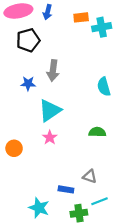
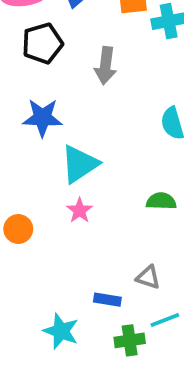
gray arrow: (53, 70) -> (106, 66), moved
blue star: (28, 83) -> (42, 118), size x1.5

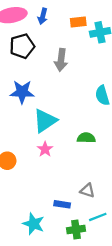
green semicircle: (161, 201) -> (86, 138), moved

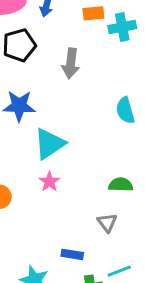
green semicircle: (86, 138) -> (121, 185), moved
gray triangle: (87, 191) -> (107, 223), moved, turned 35

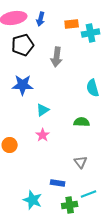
cyan triangle: (49, 144) -> (43, 110), size x0.6
green semicircle: (121, 185) -> (82, 122), moved

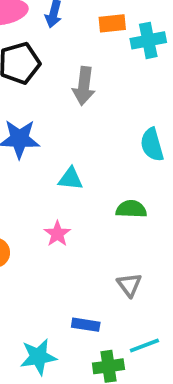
cyan triangle: (43, 110) -> (71, 179), moved, turned 40
cyan star: (33, 200) -> (38, 357), turned -30

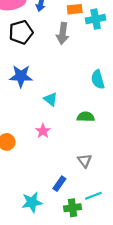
gray arrow: (84, 86) -> (63, 33), moved
cyan triangle: (71, 179) -> (51, 99), turned 32
blue rectangle: (86, 325) -> (59, 184), turned -64

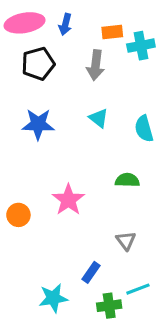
cyan triangle: (51, 99) -> (99, 118), moved
pink star: (43, 131) -> (68, 200), size x1.5

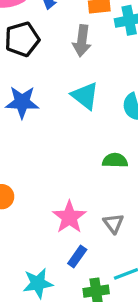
cyan triangle: (99, 118) -> (85, 96), size x1.4
pink star: (68, 200) -> (69, 217), moved

